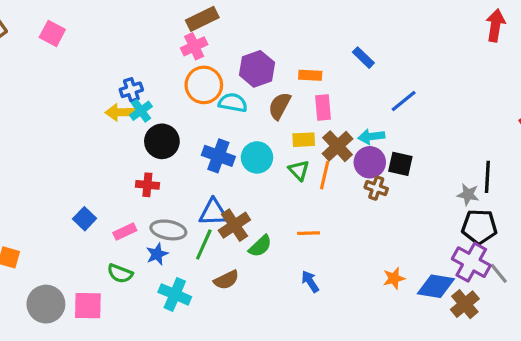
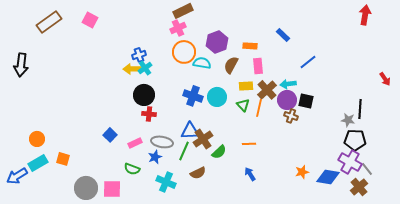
black circle: (162, 141) -> (144, 95), moved
brown cross: (465, 304) -> (359, 187), moved

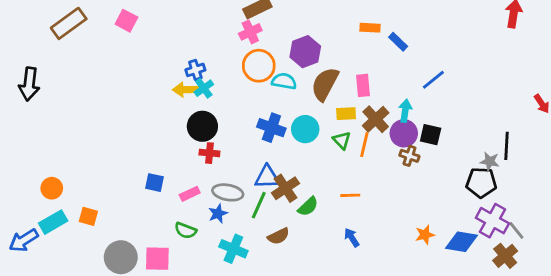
orange rectangle: (250, 46) -> (370, 28), moved
brown semicircle: (231, 65) -> (325, 84), size x1.4
cyan arrow: (288, 84) -> (405, 111), turned 105
blue square: (110, 135) -> (155, 183), turned -32
black pentagon: (355, 140) -> (481, 183), moved

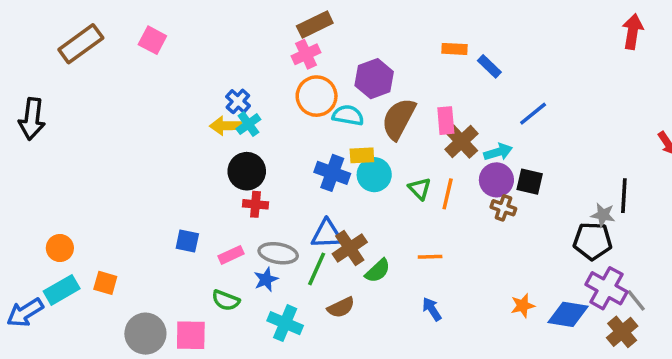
blue cross: (195, 70) -> (238, 101), turned -30
cyan arrow: (405, 111) -> (498, 152), turned 65
yellow rectangle: (346, 114) -> (362, 155), moved
brown cross: (376, 119) -> (461, 141), moved

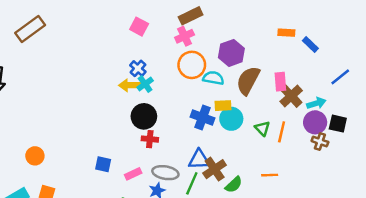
pink square: (152, 40) -> (139, 27), moved
orange circle: (60, 248) -> (35, 156), moved

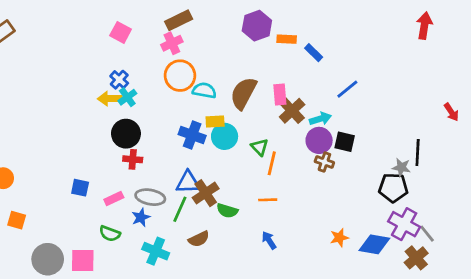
purple hexagon: (231, 53) -> (257, 26), moved
orange line: (282, 132) -> (272, 163), moved
green semicircle: (234, 185) -> (227, 211), turned 60

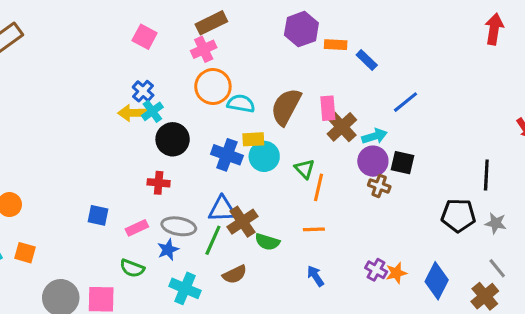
black circle: (126, 134) -> (173, 139), moved
gray star: (401, 167) -> (496, 223), moved
purple cross: (404, 224) -> (376, 270), moved, size x0.6
blue diamond: (374, 244) -> (437, 281), turned -72

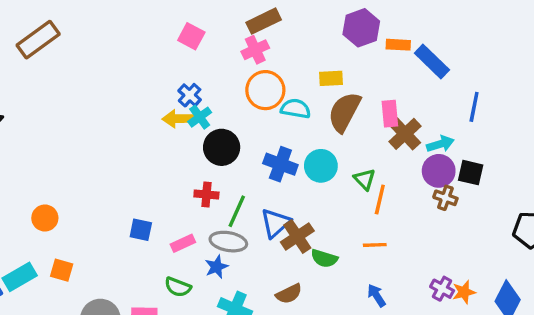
blue rectangle: (367, 60) -> (432, 61), size x1.5
blue line: (406, 102) -> (474, 107), turned -40
yellow rectangle: (253, 139) -> (331, 78), moved
blue triangle: (222, 209) -> (275, 223), turned -40
green line: (213, 240) -> (237, 211), moved

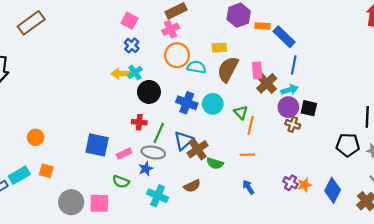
blue cross: (190, 95) -> (132, 45), moved
blue line: (474, 107) -> (294, 65), moved
blue square: (141, 230) -> (97, 145), size x1.6

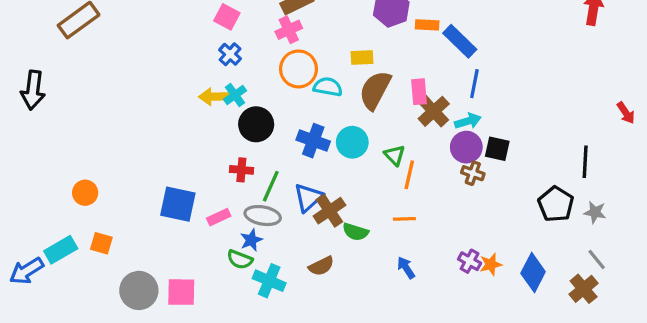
black pentagon: (348, 145) -> (556, 204), turned 30
green semicircle: (121, 182) -> (240, 260), moved

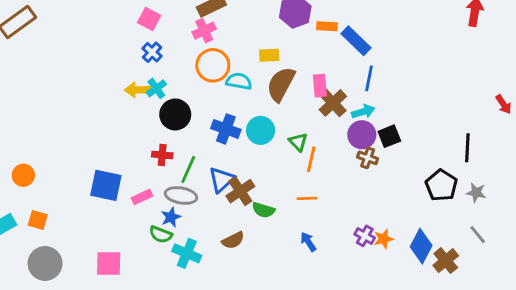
black square: (497, 149) -> (389, 136), turned -35
brown cross: (584, 289) -> (446, 261), moved
gray circle: (139, 290) -> (45, 263), moved

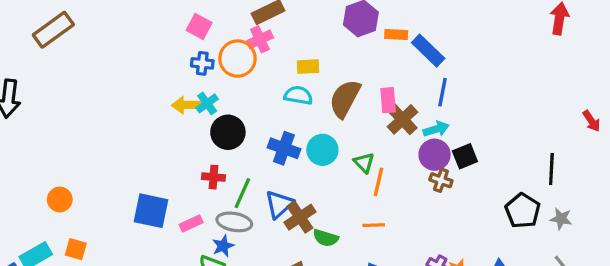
blue cross: (152, 52) -> (202, 63), turned -36
yellow rectangle: (269, 55) -> (308, 67), moved
orange circle: (213, 65) -> (238, 59), moved

